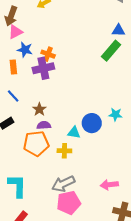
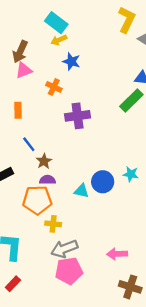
blue star: (25, 50) -> (71, 61), moved
orange cross: (48, 54) -> (54, 87), moved
purple cross: (43, 68) -> (78, 116), moved
blue line: (13, 96) -> (29, 144), moved
yellow cross: (64, 151) -> (53, 224), moved

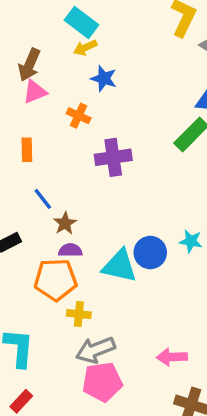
cyan triangle: (81, 191) -> (120, 266), size x1.6

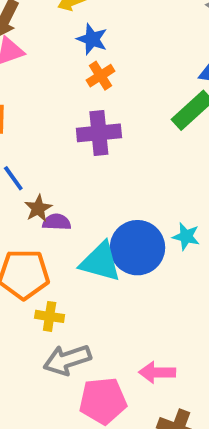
orange cross: (79, 116) -> (100, 76), moved, turned 30
purple semicircle: (70, 250) -> (57, 222), moved
blue circle: (150, 253) -> (137, 248), size x1.4
pink pentagon: (102, 382) -> (103, 401), moved

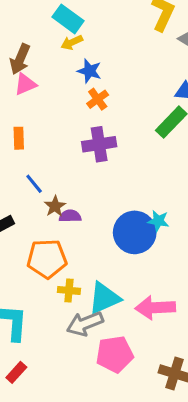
cyan star: (186, 236) -> (158, 221), moved
cyan triangle: (100, 262) -> (104, 298), moved, turned -36
pink arrow: (157, 372) -> (155, 308), moved, size x1.4

